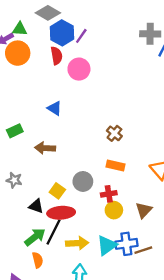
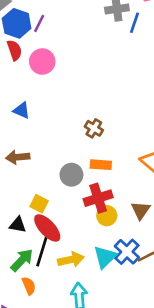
gray circle: (83, 181) -> (71, 175), moved
red cross: (109, 194) -> (98, 198), size x1.5
red ellipse: (61, 213) -> (47, 228), turned 60
blue cross: (126, 244) -> (127, 252), turned -30

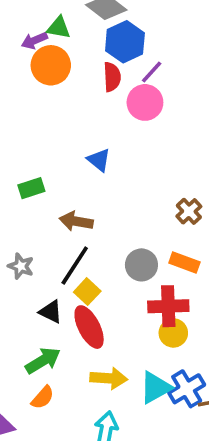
purple line: (39, 23) -> (152, 72), moved
black line: (42, 251) -> (75, 265), moved
orange semicircle: (29, 286) -> (43, 397), turned 48

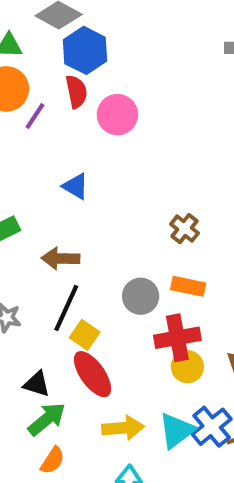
purple line: (152, 72) -> (35, 116), moved
black triangle: (51, 312) -> (37, 384), moved

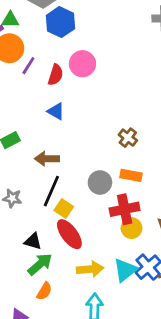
red semicircle: (76, 92) -> (56, 75), moved, turned 30

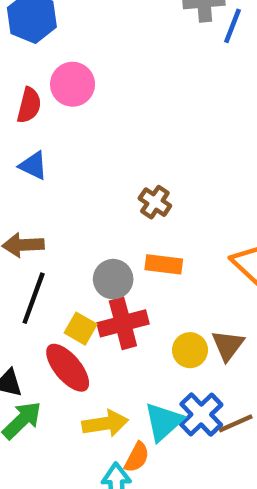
yellow square: (64, 209) -> (81, 329), moved
red cross: (125, 209) -> (123, 323), moved
yellow circle: (132, 228) -> (190, 350), moved
orange semicircle: (44, 291) -> (137, 457), moved

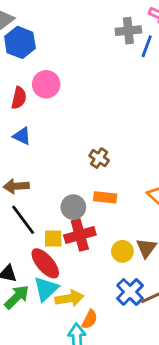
black line: (34, 298) -> (23, 220), turned -56
yellow square: (81, 329) -> (53, 239), turned -30
cyan triangle: (164, 422) -> (46, 289), moved

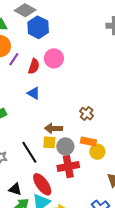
brown arrow: (16, 186) -> (54, 128), moved
yellow square: (53, 239) -> (49, 142), moved
yellow circle: (122, 251) -> (97, 152), moved

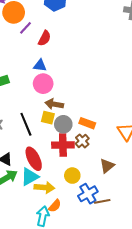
pink circle: (54, 58) -> (43, 84), moved
blue triangle: (34, 93) -> (40, 65), turned -32
brown cross: (87, 114) -> (82, 141), moved
yellow circle: (97, 152) -> (72, 176), moved

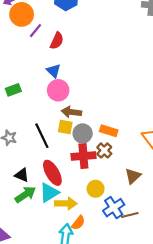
blue triangle: (40, 65) -> (54, 71), turned 40

